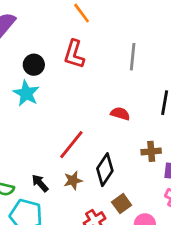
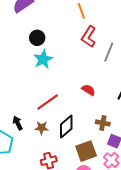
red L-shape: (74, 54) -> (89, 37), moved
cyan star: (26, 93) -> (43, 59), moved
brown square: (122, 204) -> (86, 151), moved, size x1.5

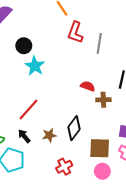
red line: (48, 102) -> (28, 109), moved
brown cross: (103, 123) -> (103, 100), moved
brown square: (86, 151) -> (100, 148), turned 35

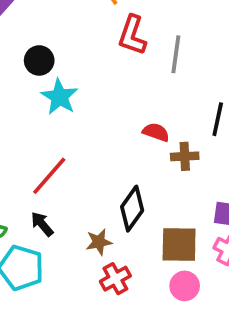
brown star: (49, 135) -> (99, 242), moved

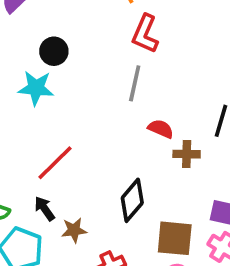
gray line: (176, 54) -> (135, 83), moved
cyan star: (59, 97) -> (36, 88), moved, turned -30
brown star: (99, 242) -> (74, 230), moved

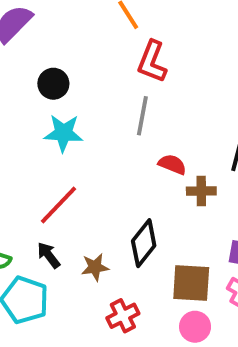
cyan star: (36, 88) -> (63, 133), moved
brown star: (74, 230) -> (95, 267), moved

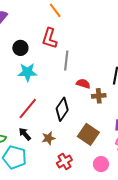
red L-shape: (152, 62) -> (50, 38), moved
black diamond: (144, 243) -> (62, 109), moved
brown square: (191, 283) -> (88, 134), moved, turned 35

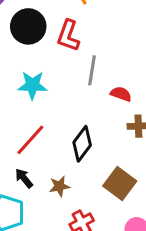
black circle: (20, 48) -> (28, 26), moved, size x1.5
red semicircle: (83, 84) -> (121, 94), moved

